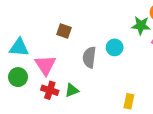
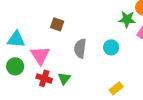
cyan circle: (115, 47) -> (111, 47), moved
green triangle: (72, 90) -> (64, 78), turned -32
yellow rectangle: (129, 101) -> (116, 88), turned 40

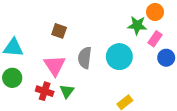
cyan circle: (111, 47) -> (119, 57), size x1.5
pink triangle: (40, 55) -> (55, 66), moved

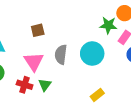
brown square: (59, 31) -> (38, 30), turned -32

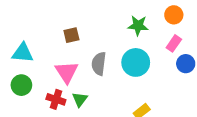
green star: (108, 25) -> (138, 26), moved

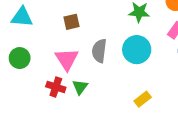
cyan triangle: (23, 53) -> (22, 17), moved
green circle: (21, 85) -> (20, 58), moved

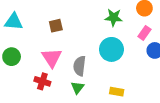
gray semicircle: (99, 51) -> (80, 66), moved
green triangle: (80, 87) -> (77, 88), moved
yellow rectangle: (143, 99) -> (117, 92), turned 48

